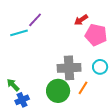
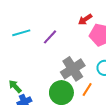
purple line: (35, 20) -> (50, 37), moved
gray cross: (69, 68) -> (73, 69), turned -30

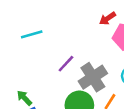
purple line: (50, 37) -> (66, 64), moved

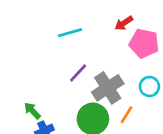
cyan line: (32, 34) -> (70, 33), moved

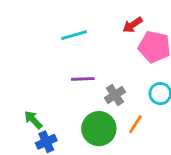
purple line: (78, 73) -> (83, 79), turned 45
gray cross: (108, 88) -> (115, 95), size x0.6

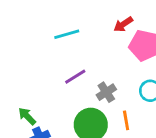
purple line: (83, 79) -> (75, 77), turned -30
orange line: (135, 124) -> (126, 120), turned -42

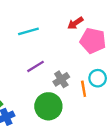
orange line: (126, 120) -> (84, 89), moved

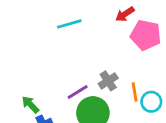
purple line: (35, 66) -> (78, 92), moved
cyan circle: (98, 78) -> (151, 102), moved

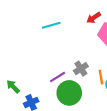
green arrow: (30, 105) -> (13, 87), moved

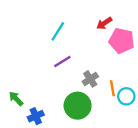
cyan line: (51, 25) -> (58, 31), turned -42
purple line: (58, 77) -> (62, 62), moved

